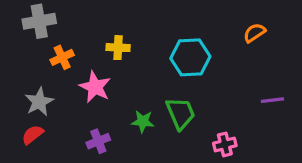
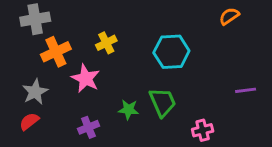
orange semicircle: (254, 33) -> (229, 16), moved
yellow cross: (118, 48) -> (106, 43), turned -30
orange cross: (62, 57) -> (56, 52), size x1.4

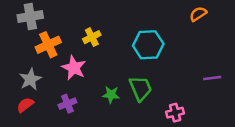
purple cross: (88, 127) -> (67, 104), moved

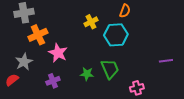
orange semicircle: (198, 14) -> (125, 11), moved, turned 144
yellow cross: (92, 37) -> (91, 22), moved
red semicircle: (25, 105) -> (12, 80), moved

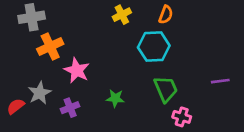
yellow cross: (91, 22) -> (122, 15), moved
gray star: (24, 62) -> (40, 93), moved
green trapezoid: (110, 69) -> (166, 89), moved
pink cross: (137, 88) -> (182, 117), turned 32

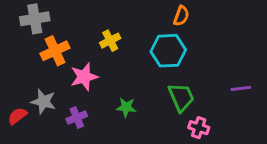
yellow cross: (122, 15) -> (110, 41), moved
pink star: (77, 70) -> (84, 77), turned 30
gray star: (40, 93) -> (43, 101), turned -30

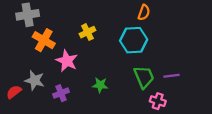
orange cross: (55, 51) -> (44, 40), turned -35
pink star: (84, 77) -> (67, 61), turned -30
purple line: (241, 88) -> (172, 76), moved

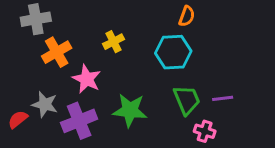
orange cross: (44, 40) -> (57, 52), turned 30
green star: (100, 85) -> (130, 110), size x1.6
purple cross: (61, 93) -> (79, 121), size x1.6

